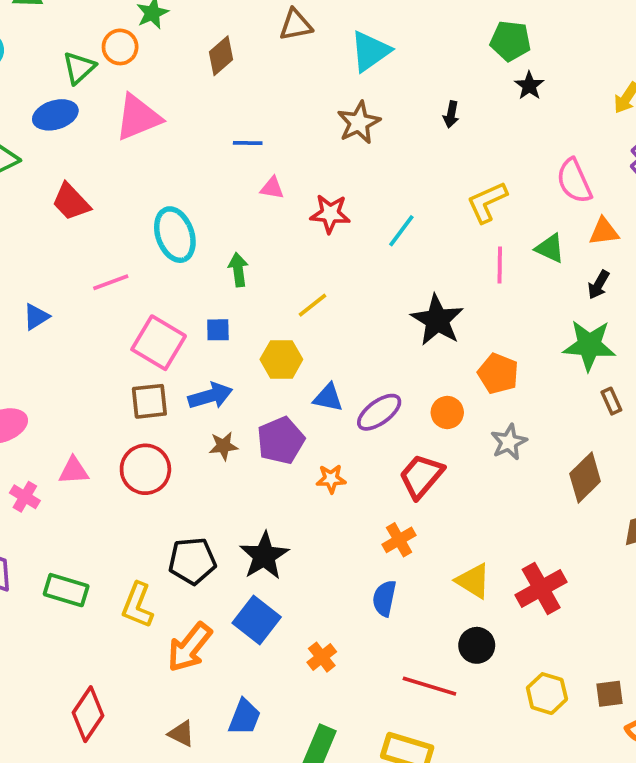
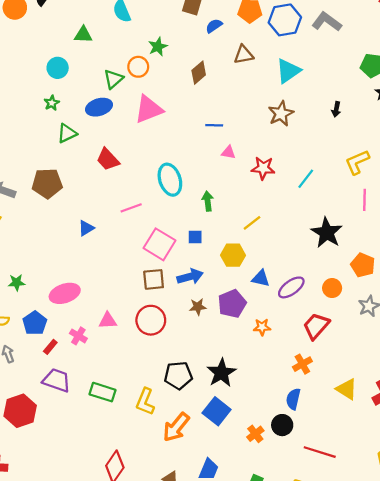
black circle: (477, 645) -> (282, 425), moved

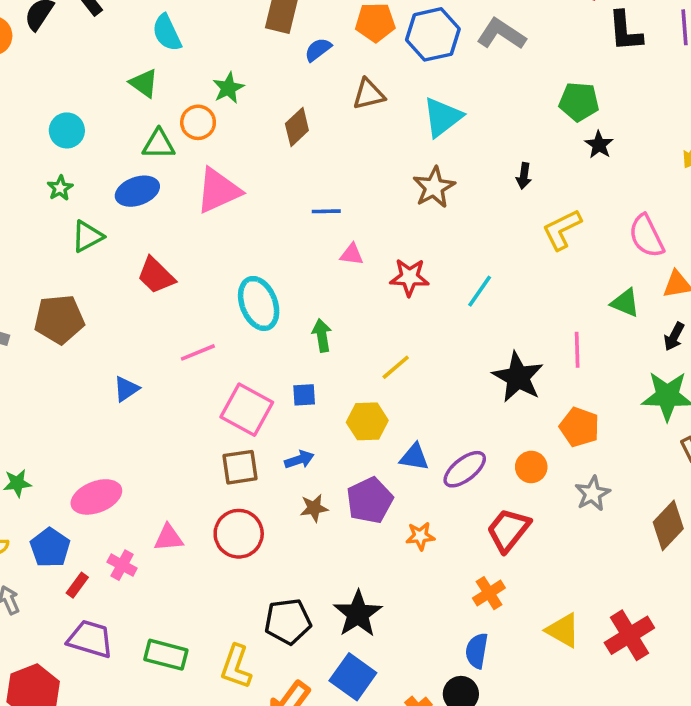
green triangle: (83, 35) -> (144, 83), moved, turned 36
green triangle: (113, 79) -> (159, 144), turned 45
yellow L-shape: (357, 162) -> (562, 229), moved
pink line: (364, 200) -> (577, 350), moved
blue arrow: (190, 277) -> (299, 460), size x0.7

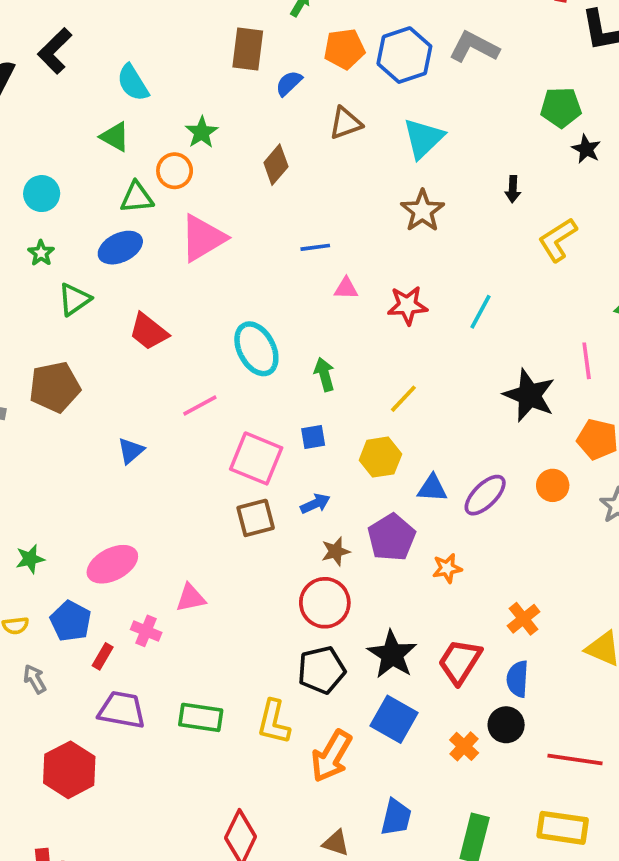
red trapezoid: (508, 530) -> (460, 661), moved
red circle: (239, 534) -> (325, 603), moved

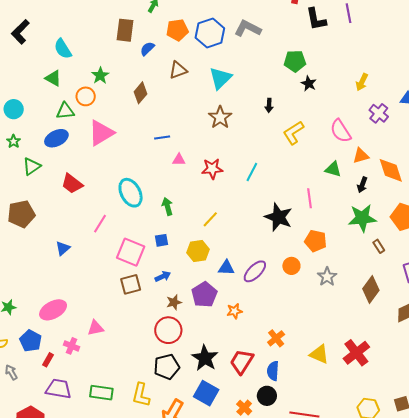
pink line: (200, 406) -> (100, 224), turned -30

